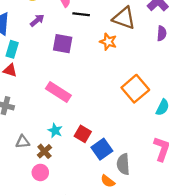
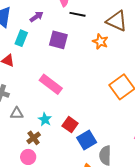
cyan rectangle: (12, 49) -> (21, 38), moved
gray triangle: (23, 142) -> (17, 113), moved

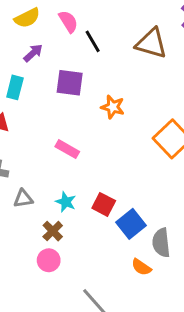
black line: (77, 14) -> (93, 41), turned 56
orange star: (100, 42) -> (113, 107), moved
pink rectangle: (51, 84) -> (67, 149), size x0.7

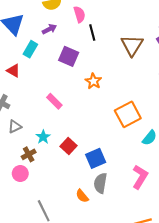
brown triangle: (151, 43) -> (132, 45), turned 30
gray triangle: (23, 199) -> (15, 127), turned -32
blue square: (131, 224) -> (96, 158), moved

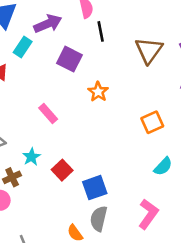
purple arrow: (49, 29) -> (48, 24), size x1.5
orange square: (128, 114) -> (152, 122), moved, size x0.7

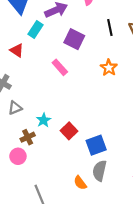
black line: (101, 31) -> (110, 28), moved
orange star: (98, 92) -> (109, 68), moved
pink rectangle: (48, 114) -> (60, 67), moved

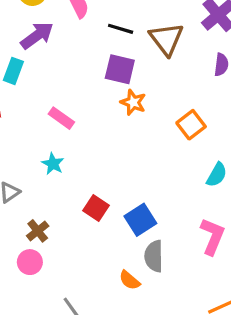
black line: (110, 28) -> (121, 29), moved, turned -49
purple square: (74, 39) -> (120, 69), moved
cyan star: (44, 120) -> (53, 164), moved

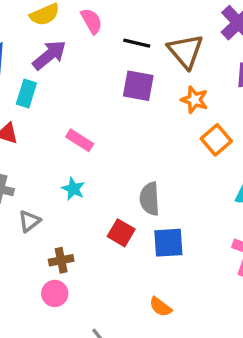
orange star: (133, 102) -> (195, 100), moved
blue square: (140, 220) -> (168, 243), turned 32
brown cross: (38, 231) -> (61, 260), turned 30
gray semicircle: (154, 256) -> (150, 199), moved

